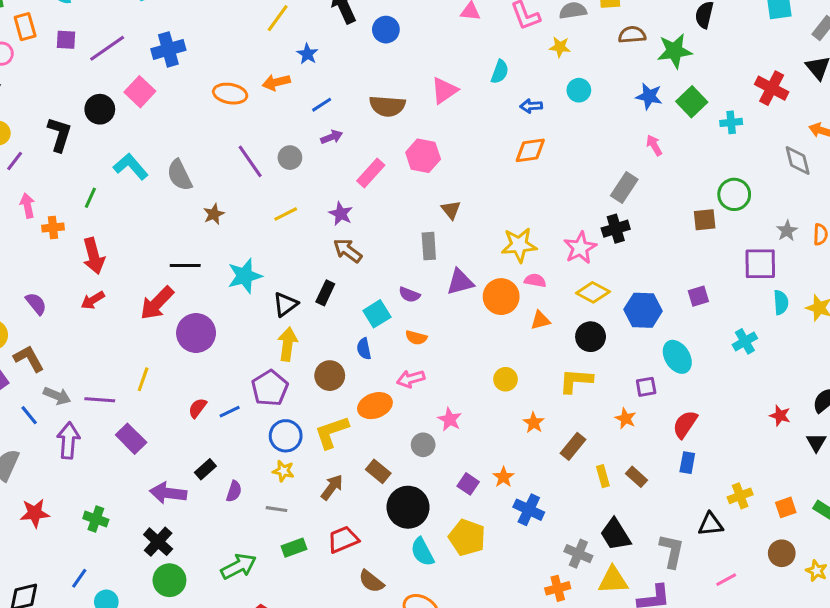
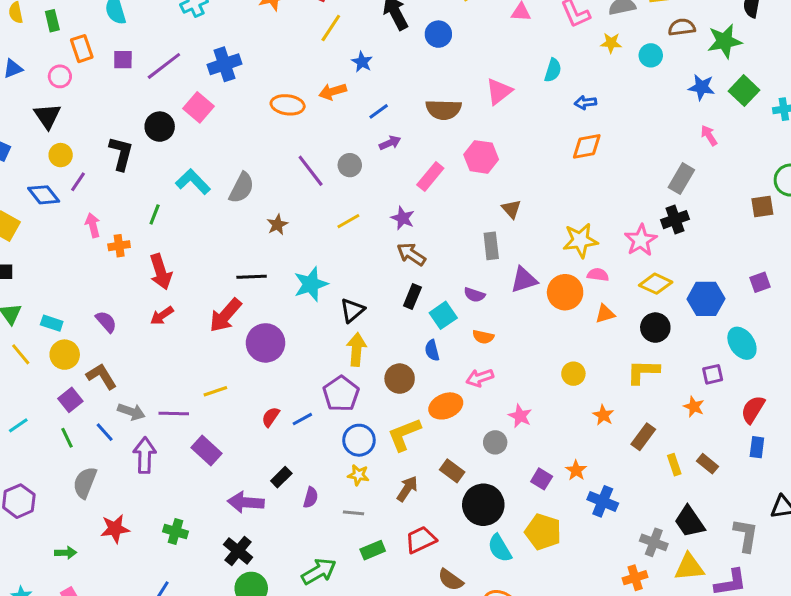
cyan circle: (579, 90) -> (651, 55), moved
gray semicircle: (179, 175) -> (242, 188), turned -124
black rectangle: (325, 293) -> (412, 296), moved
yellow line: (143, 379) -> (215, 391), turned 55

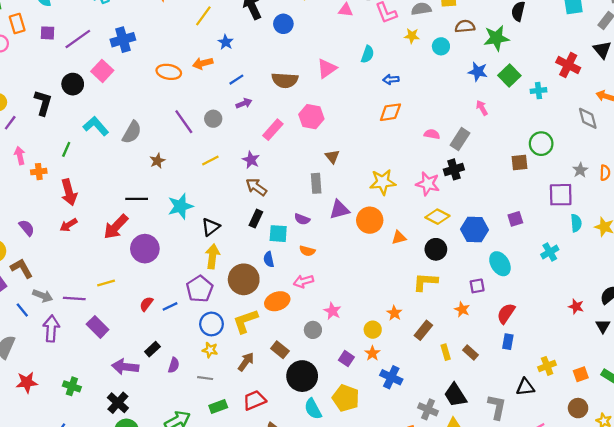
pink star: (641, 240) -> (428, 184), turned -30
pink semicircle: (598, 275) -> (432, 134), moved
cyan square: (443, 315) -> (278, 234), turned 36
yellow circle: (573, 374) -> (373, 330), moved
brown circle: (400, 379) -> (244, 279), size x1.4

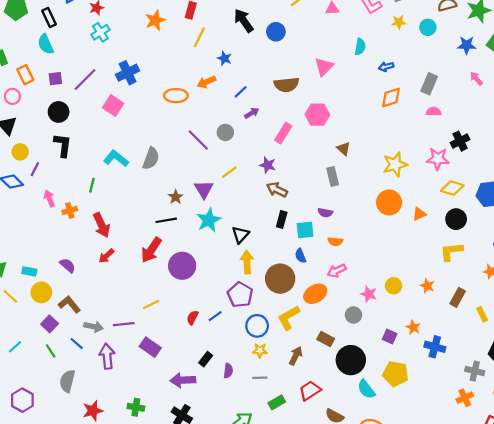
black circle: (73, 84) -> (59, 112), moved
gray rectangle: (460, 139) -> (429, 84), moved
brown star: (157, 161) -> (176, 197), moved
purple triangle: (339, 210) -> (204, 189), moved, turned -36
yellow circle: (373, 330) -> (394, 286), moved

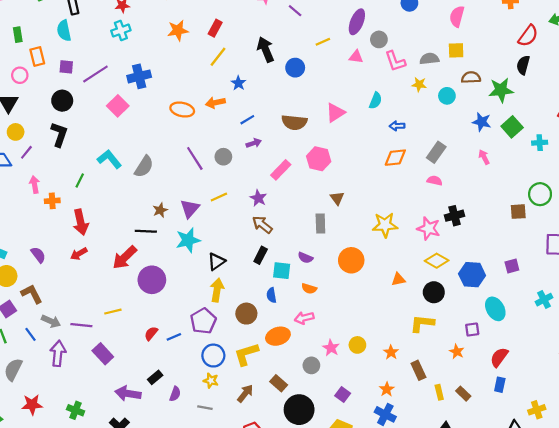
orange circle: (389, 202) -> (351, 260), moved
brown circle: (280, 279) -> (246, 314), size x0.7
brown rectangle: (458, 297) -> (418, 370), turned -66
orange star: (413, 327) -> (387, 389), moved

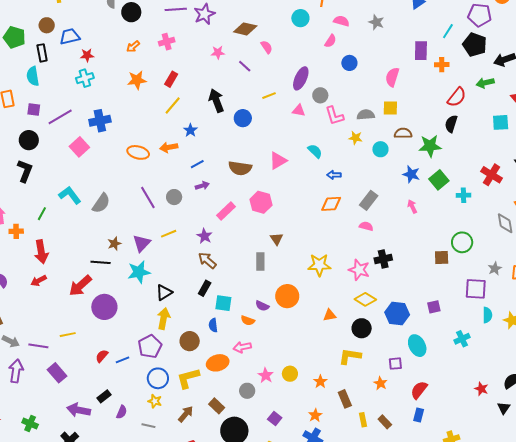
cyan semicircle: (375, 101) -> (315, 151), turned -70
purple semicircle: (305, 258) -> (262, 306), moved

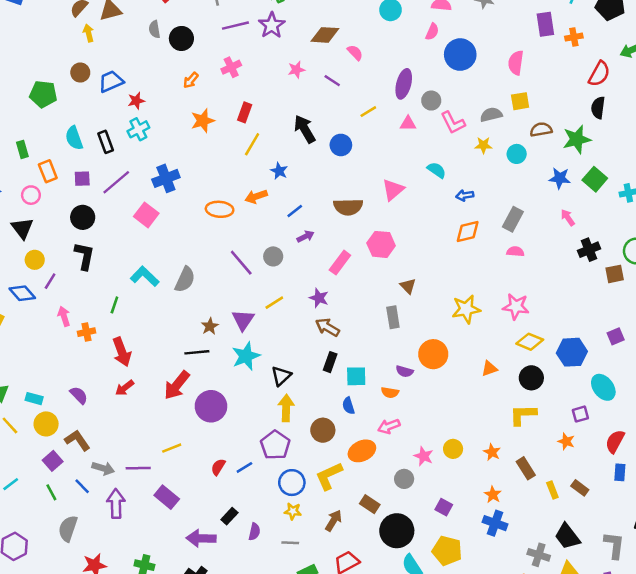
black rectangle: (42, 53) -> (106, 142), moved
blue circle: (349, 63) -> (460, 55), size x1.6
black cross: (383, 259) -> (589, 250), moved

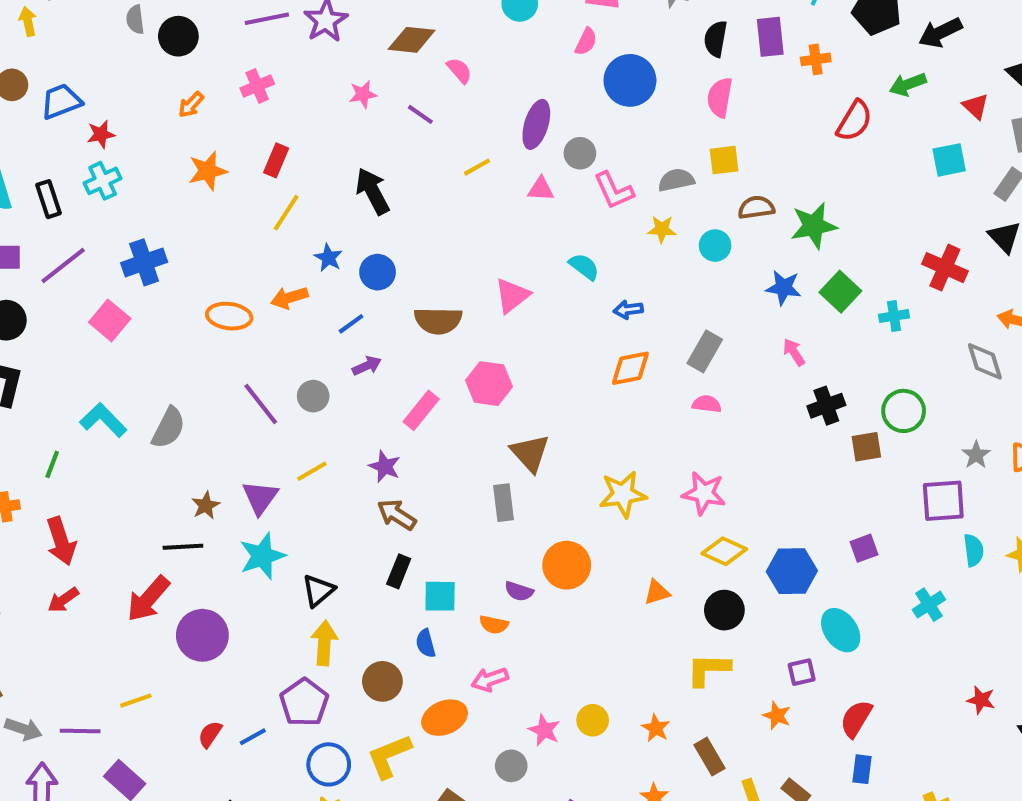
black semicircle: (598, 108) -> (716, 39), moved
blue circle: (341, 145) -> (378, 272), moved
brown triangle: (408, 286) -> (530, 453), size x1.5

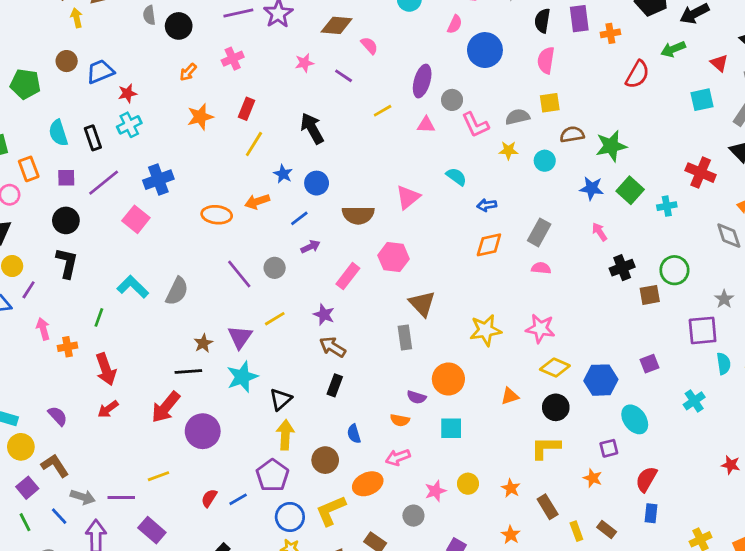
cyan square: (440, 596) -> (451, 428), moved
pink star: (544, 730) -> (435, 491), turned 30

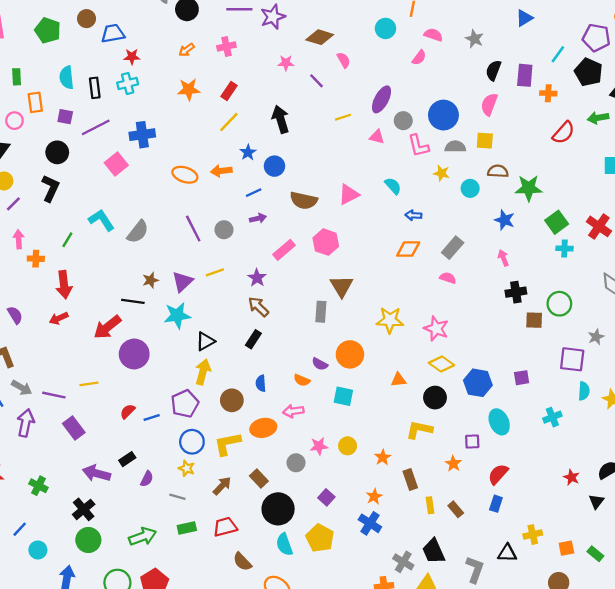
blue circle: (485, 50) -> (443, 115), moved
green square: (630, 190) -> (557, 222), moved

